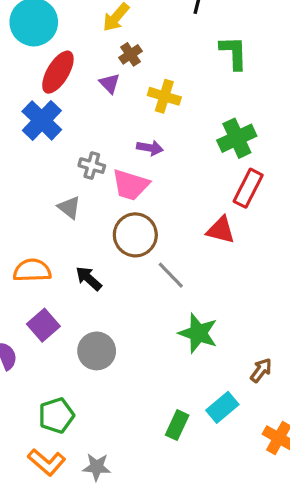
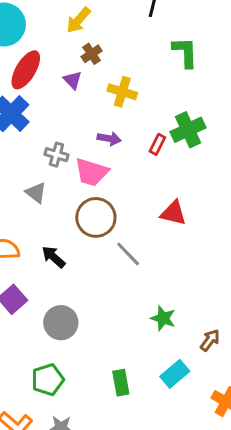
red rectangle: (248, 188) -> (157, 144), moved, size x0.6
green star: (198, 333) -> (163, 318), moved, size x0.7
green pentagon: (56, 415) -> (48, 380), moved
green rectangle: (177, 425) -> (121, 383), moved, turned -35

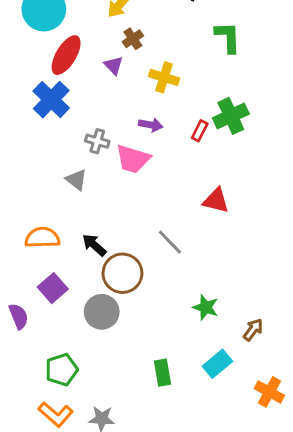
brown circle: (96, 217) -> (122, 273), moved
green pentagon: (48, 380) -> (62, 370), moved

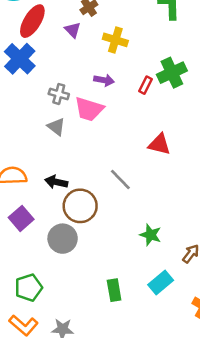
gray triangle: (76, 180) -> (56, 127), moved
black arrow: (94, 245) -> (56, 182), turned -30

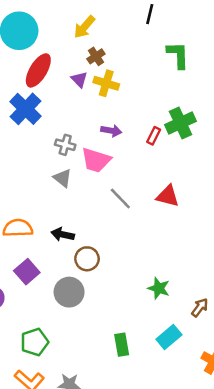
yellow cross: (115, 40) -> (106, 83), moved
gray line: (120, 179) -> (120, 199), moved
brown circle: (80, 206) -> (87, 259), size x0.7

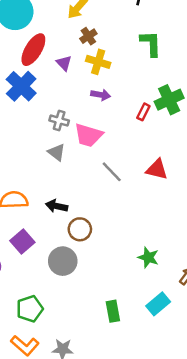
green L-shape: (178, 55) -> (151, 43), moved
purple triangle: (79, 79) -> (64, 63), moved
purple arrow: (111, 131) -> (101, 95), moved

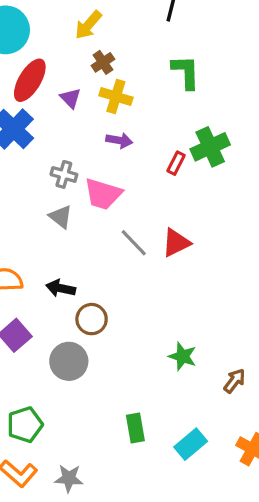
red triangle: (157, 169) -> (176, 243), moved, turned -40
cyan rectangle: (158, 304) -> (191, 444), moved

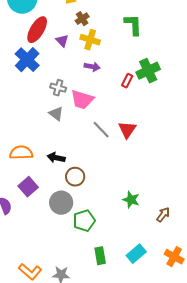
red triangle: (176, 243) -> (127, 130), turned -30
green pentagon: (25, 425) -> (84, 221), moved
green rectangle: (135, 428) -> (100, 256), moved

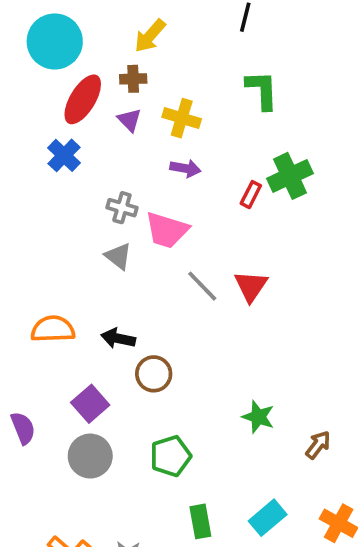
brown cross: (82, 19) -> (133, 79), moved, turned 32
blue cross: (27, 60) -> (64, 155), size x0.7
purple square: (28, 187) -> (90, 404), moved
gray circle: (61, 203) -> (90, 456), moved

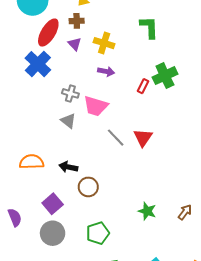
blue cross: (64, 155) -> (38, 64), size x1.4
brown arrow: (318, 445) -> (185, 212), moved

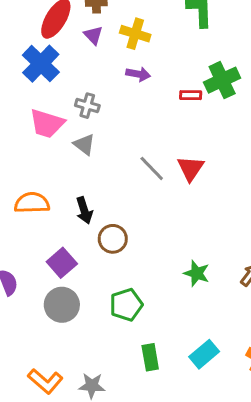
red rectangle: (143, 86) -> (191, 95), turned 64
pink trapezoid: (96, 106) -> (47, 124), moved
black arrow: (68, 167) -> (84, 210), turned -120

